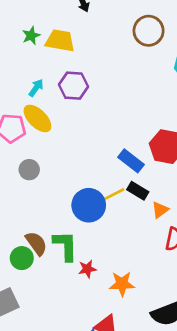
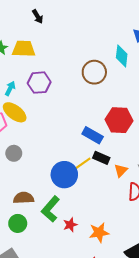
brown circle: (149, 31) -> (94, 72), moved
brown semicircle: (36, 243) -> (24, 198), moved, turned -48
green L-shape: (65, 246) -> (50, 209), turned -130

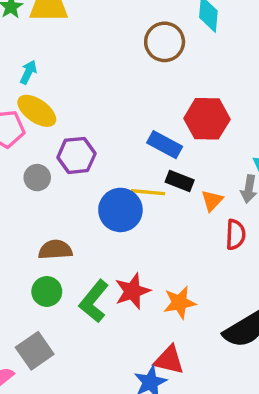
purple hexagon: (39, 83) -> (76, 155), moved
yellow line: (82, 164) -> (148, 192), turned 42
green L-shape: (50, 209) -> (94, 301), moved
red star: (70, 225) -> (132, 291), size x1.5

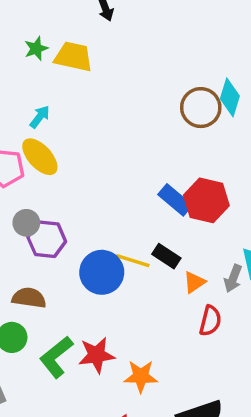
brown circle: (165, 42) -> (201, 108), moved
blue rectangle: (165, 145) -> (175, 200), moved
purple hexagon: (76, 155) -> (47, 239), moved

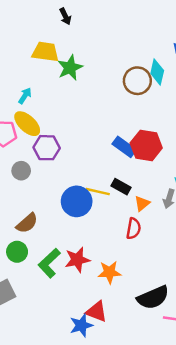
green star: (36, 49) -> (70, 68), moved, size x1.5
purple hexagon: (47, 239) -> (47, 148), moved
brown semicircle: (29, 298) -> (27, 223), turned 135
red semicircle: (210, 321) -> (133, 229), moved

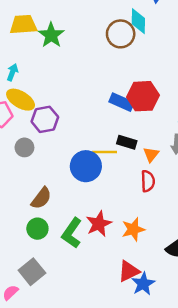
red triangle: (97, 312) -> (129, 271), turned -35
blue star: (81, 325) -> (143, 284), moved

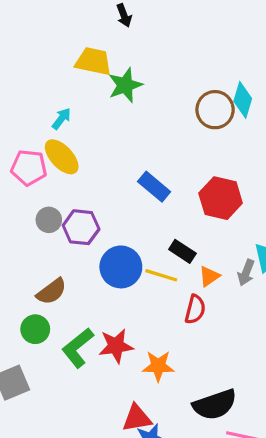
blue rectangle: (122, 102) -> (154, 187), moved
purple hexagon: (45, 119) -> (81, 227), moved
yellow line: (105, 152) -> (161, 275), moved

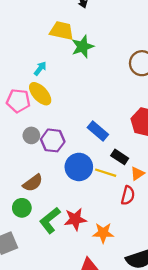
blue rectangle: (154, 187) -> (98, 131), moved

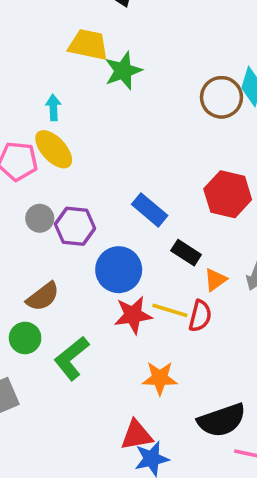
cyan arrow: (40, 68) -> (53, 107), turned -40
yellow line: (106, 173) -> (170, 310), moved
red star: (75, 219) -> (133, 315), moved

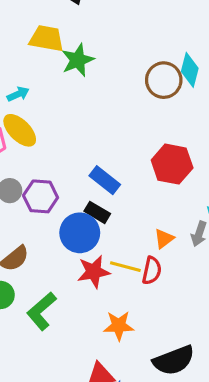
cyan arrow: (53, 107) -> (18, 94), turned 70
black rectangle: (186, 253) -> (97, 212), moved

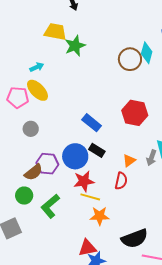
purple hexagon: (41, 196) -> (47, 164), moved
black rectangle: (97, 212) -> (97, 150), moved
yellow line: (125, 267) -> (90, 197), moved

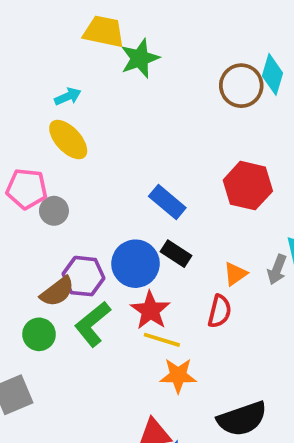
pink pentagon: (18, 97) -> (27, 189), moved
red star: (84, 181) -> (150, 310), turned -30
green L-shape: (50, 206) -> (93, 324), moved

